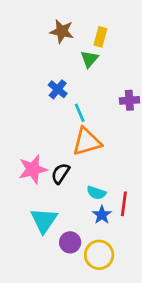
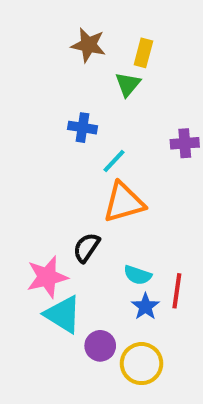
blue cross: (58, 89) -> (83, 128), turned -30
cyan line: (80, 113) -> (114, 161), turned 66
pink star: (33, 169) -> (47, 277), moved
cyan triangle: (44, 220) -> (63, 314), turned -32

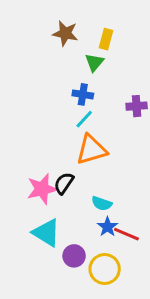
blue cross: (83, 128) -> (83, 94), moved
pink star: (47, 277) -> (42, 189), moved
red line: (177, 291) -> (126, 234), moved, turned -75

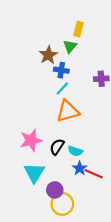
brown star: (65, 33) -> (48, 55), moved, turned 30
black semicircle: (64, 183) -> (57, 147), moved
cyan triangle: (46, 233) -> (34, 173), turned 30
yellow circle: (105, 269) -> (62, 204), moved

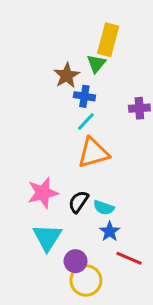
yellow rectangle: (79, 29) -> (108, 40), size x1.5
red line: (94, 174) -> (129, 258), moved

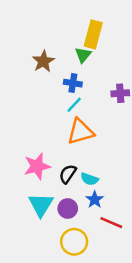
brown star: (67, 75) -> (43, 61), moved
purple circle: (76, 261) -> (68, 208), moved

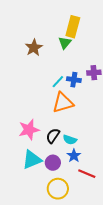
blue cross: (73, 83) -> (74, 80), moved
cyan triangle: (41, 205) -> (32, 160), turned 35

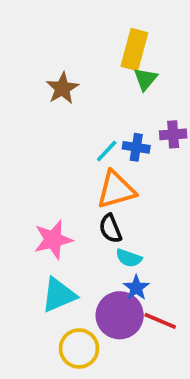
green triangle: (65, 43) -> (145, 79), moved
black semicircle: (53, 136) -> (110, 229), moved, turned -56
purple circle: (53, 163) -> (120, 315), moved, size x1.6
yellow circle: (58, 189) -> (79, 348), moved

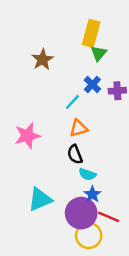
blue cross: (136, 147) -> (92, 84), moved, turned 35
orange triangle: (116, 190) -> (79, 128), size x0.7
pink star: (53, 240) -> (27, 136), moved
yellow circle: (79, 348) -> (89, 236), moved

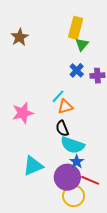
brown star: (42, 60) -> (20, 37), moved
cyan line: (72, 102) -> (58, 96), moved
cyan semicircle: (87, 174) -> (73, 145), size x1.6

